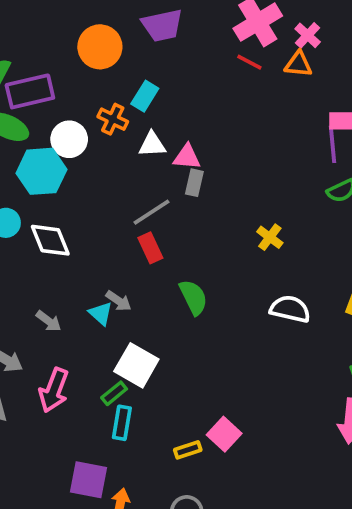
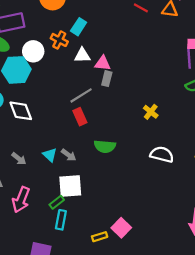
green semicircle: (193, 297) -> (105, 146), turned 120
gray arrow: (119, 301) -> (69, 155), moved
white square: (136, 365) -> (70, 186), turned -35

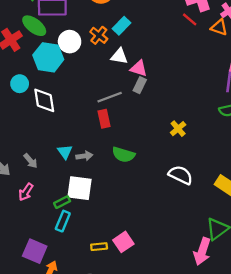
gray arrow: (69, 155) -> (84, 156), turned -56
gray arrow: (19, 159) -> (30, 161), moved
pink arrow: (21, 200) -> (26, 192), size x0.7

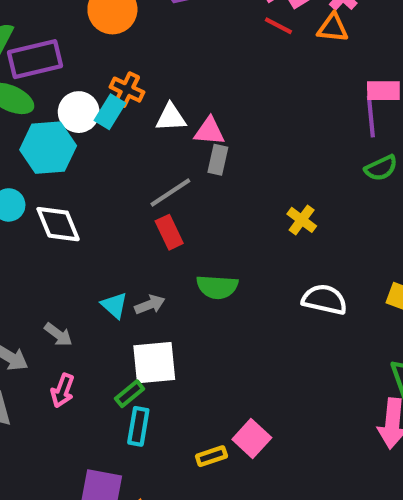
cyan rectangle: (121, 26) -> (110, 112), moved

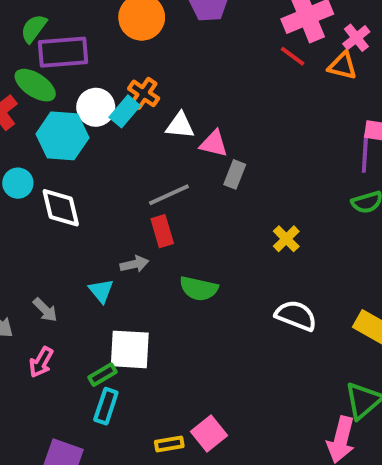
gray rectangle: (218, 160) -> (235, 174), moved
gray arrow: (150, 305) -> (134, 264), moved

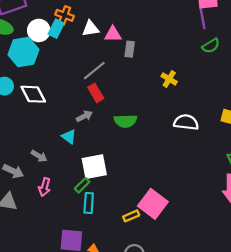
pink square: (209, 433) -> (153, 204), size x1.4

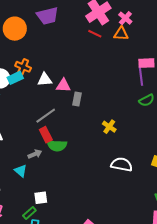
cyan rectangle: (56, 29) -> (15, 78), turned 35
green semicircle: (125, 121) -> (57, 146), moved
white square: (94, 167) -> (41, 198), size x0.6

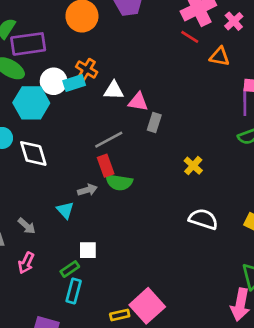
orange triangle: (121, 34) -> (220, 57), moved

